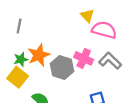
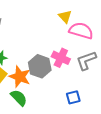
orange star: (39, 55) -> (20, 77), moved, turned -30
gray L-shape: (110, 61) -> (86, 60), turned -65

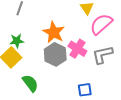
pink semicircle: (81, 31) -> (101, 24), turned -65
orange star: (20, 77) -> (54, 32), moved

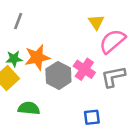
orange star: (54, 32) -> (37, 57), moved, turned 30
green semicircle: (30, 83) -> (29, 108), turned -48

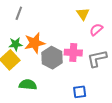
pink semicircle: (112, 41) -> (96, 29), size x0.6
pink cross: (84, 69) -> (73, 53), turned -30

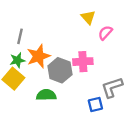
gray line: (19, 13) -> (20, 36), moved
gray L-shape: (97, 59) -> (112, 87), moved
green semicircle: (28, 85) -> (46, 95), moved

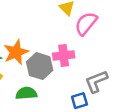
pink semicircle: (105, 33) -> (86, 23), size x1.5

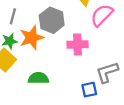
gray hexagon: (40, 66) -> (52, 20), moved

